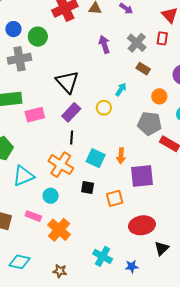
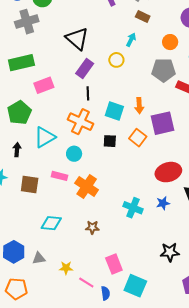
brown rectangle: (143, 69) -> (143, 16), moved
pink rectangle: (35, 115) -> (44, 85), moved
orange square: (115, 198) -> (138, 138), moved, turned -30
blue star: (132, 266) -> (163, 203), moved

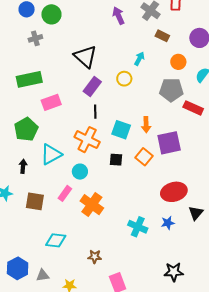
brown rectangle: (143, 16) -> (162, 36), moved
gray cross: (27, 22) -> (35, 38), size x0.6
pink rectangle: (59, 176) -> (65, 193), turned -70
brown star: (92, 227) -> (95, 257), moved

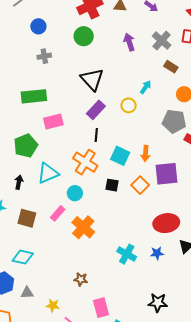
green circle: (51, 14) -> (84, 36), moved
cyan diamond: (56, 240) -> (23, 257), moved

